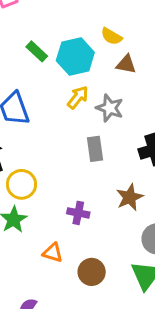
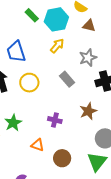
gray star: (110, 108) -> (88, 58), moved, turned 30
gray rectangle: (95, 149) -> (67, 79), turned -35
yellow circle: (21, 184) -> (29, 83), moved

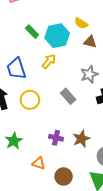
yellow arrow: (57, 46) -> (49, 61), moved
brown star: (88, 111) -> (81, 139), moved

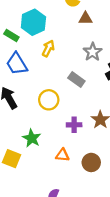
green rectangle: (32, 32) -> (11, 35), moved
cyan hexagon: (57, 36) -> (33, 22), moved
yellow circle: (30, 100) -> (49, 100), moved

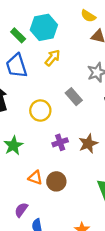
purple cross: (74, 125) -> (60, 142), turned -32
orange triangle: (63, 155) -> (35, 178), moved
brown circle: (91, 162) -> (56, 181), moved

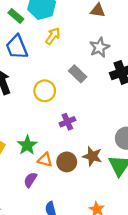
brown star: (88, 144) -> (92, 156), moved, turned -30
green star: (13, 146) -> (27, 145), moved
purple semicircle: (21, 210) -> (30, 180), moved

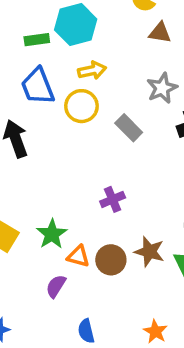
green rectangle: (16, 16) -> (37, 40), turned -49
yellow arrow: (53, 36) -> (92, 70), turned 42
yellow circle: (45, 91) -> (81, 106), moved

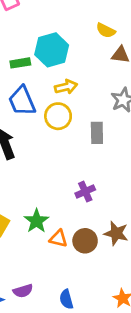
gray rectangle: (129, 128) -> (97, 133), turned 45
purple semicircle: (56, 286) -> (23, 291), moved, turned -138

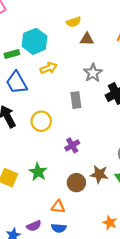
yellow semicircle: (106, 30) -> (74, 22), turned -40
yellow circle: (58, 116) -> (41, 121), moved
orange triangle: (58, 239) -> (58, 207), moved
blue semicircle: (66, 299) -> (59, 228), moved, turned -64

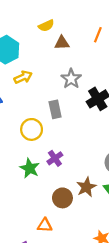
yellow circle: (41, 121) -> (32, 129), moved
green star: (38, 172) -> (30, 168), moved
brown star: (99, 174) -> (86, 187), turned -30

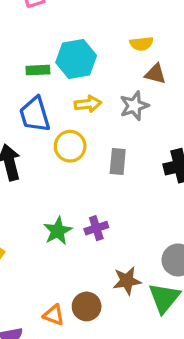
gray star: (71, 79) -> (134, 106), moved
yellow circle: (32, 129) -> (70, 146), moved
brown circle: (62, 198) -> (87, 306), moved

